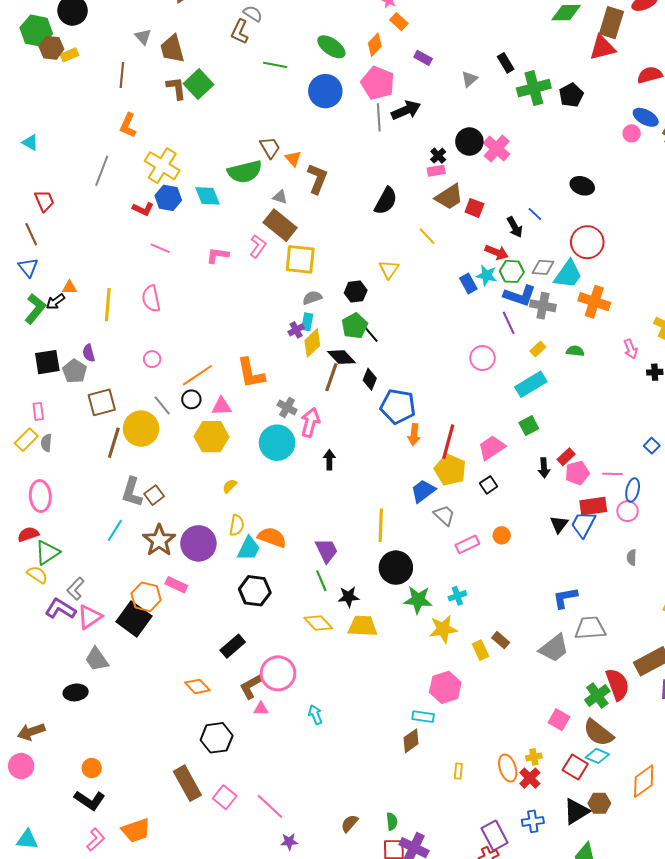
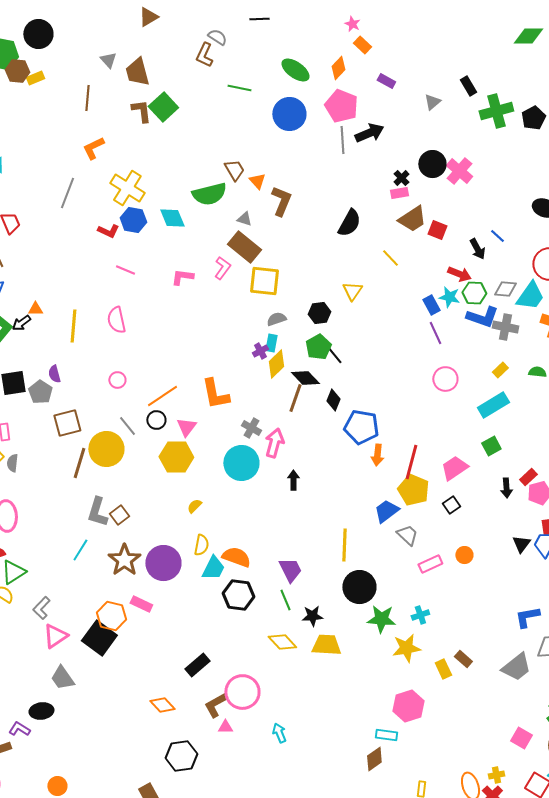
orange L-shape: (128, 125) -> (93, 148), turned 40
purple line: (509, 323) -> (435, 333), moved
pink triangle: (222, 406) -> (186, 427), turned -50
black hexagon: (255, 591) -> (238, 595), moved
purple L-shape: (60, 609) -> (19, 729), moved, size x0.7

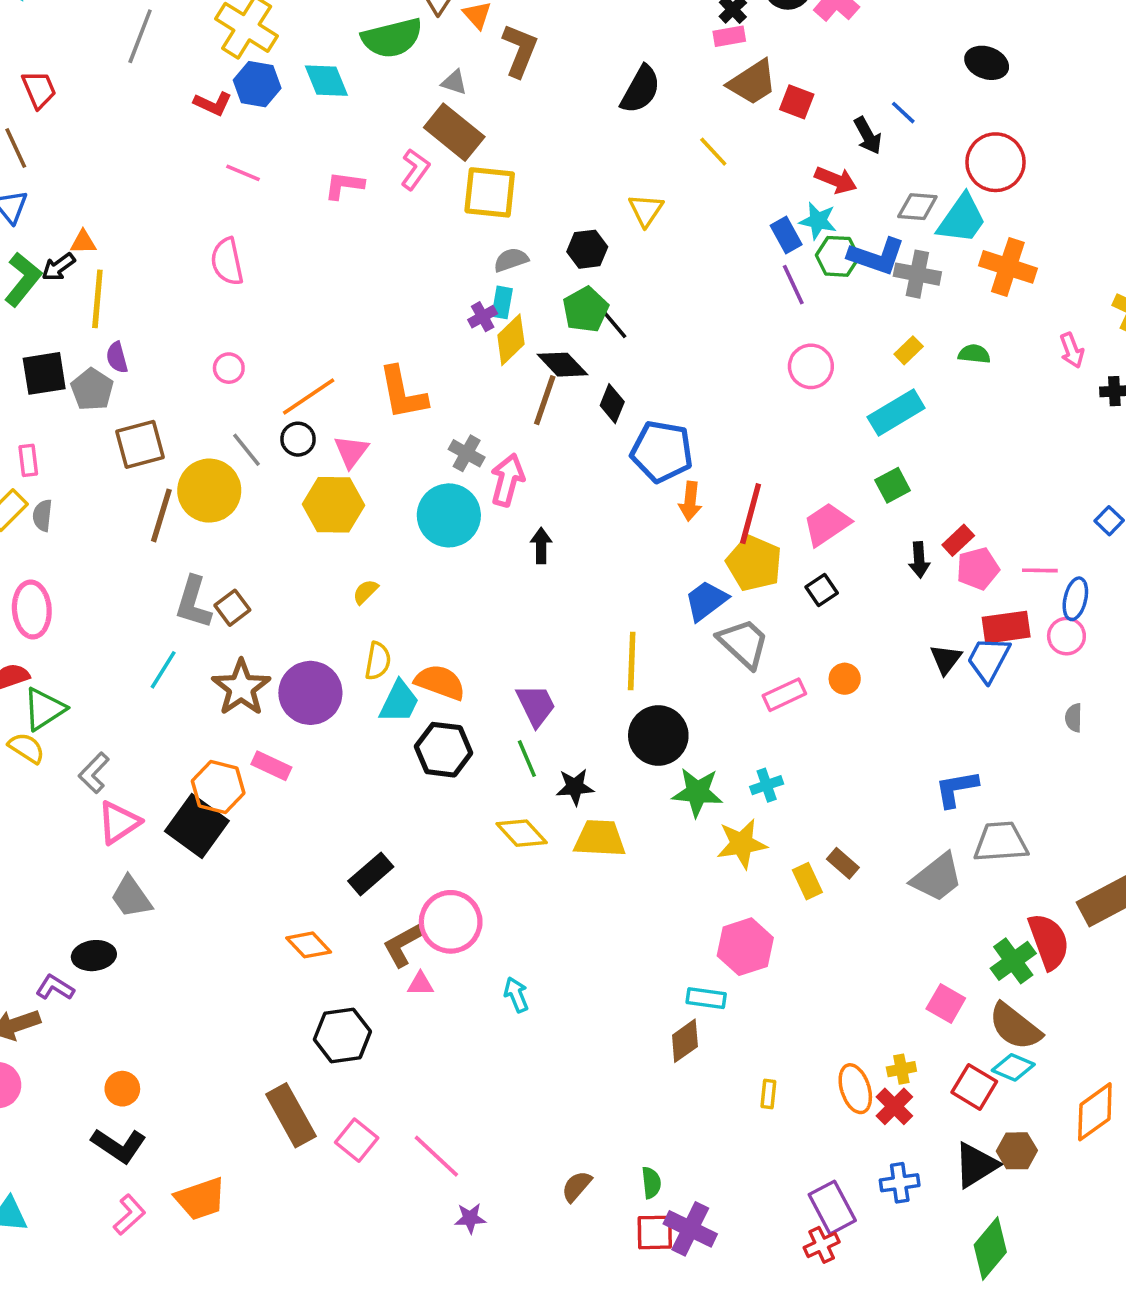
green hexagon: (474, 293) -> (838, 256), moved
yellow line: (73, 326) -> (97, 299), moved
gray trapezoid: (407, 535) -> (743, 643), size x1.4

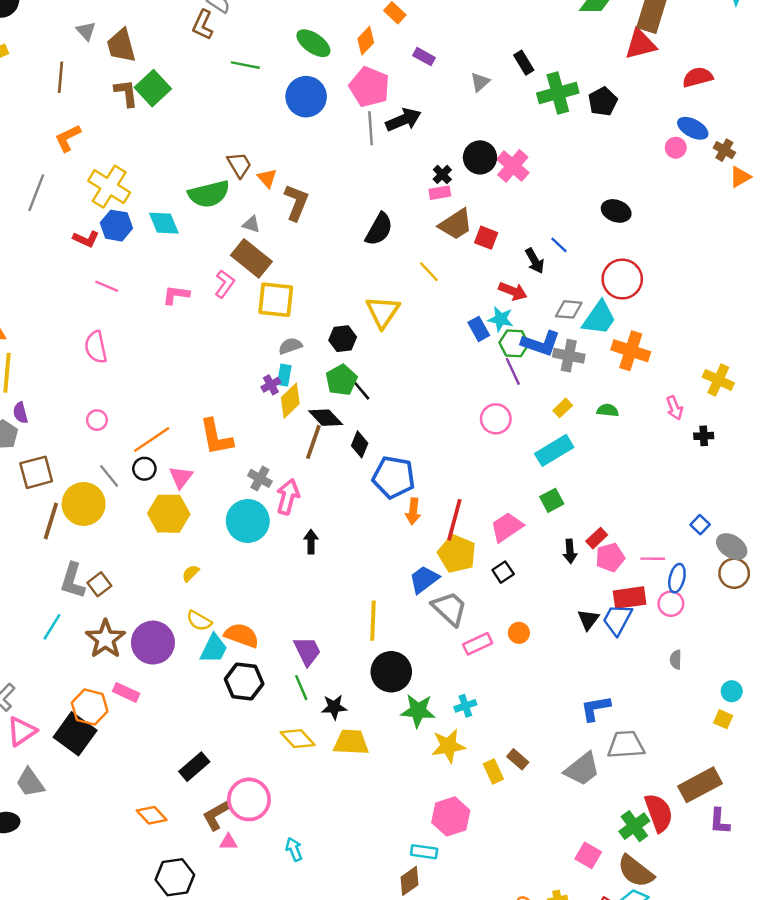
yellow triangle: (646, 210) -> (383, 312), size x1.4
purple line: (793, 285) -> (513, 371), moved
yellow semicircle: (378, 661) -> (199, 621), turned 110

